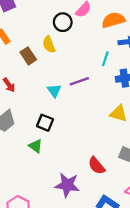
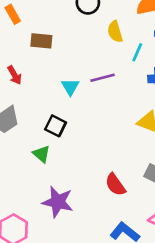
yellow semicircle: (49, 44) -> (115, 32), moved
brown rectangle: (28, 56) -> (41, 41), turned -56
purple star: (67, 185) -> (58, 202), moved

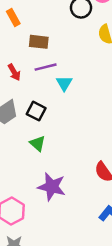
purple line: (103, 78) -> (46, 67), moved
black square: (56, 126) -> (36, 111), moved

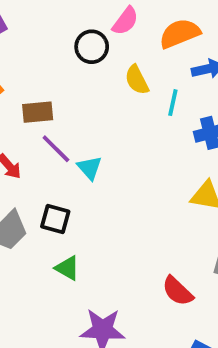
purple line: (46, 67) -> (56, 149), turned 70

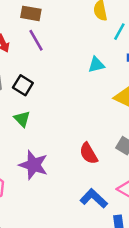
cyan triangle: (90, 168) -> (96, 65), moved, turned 42

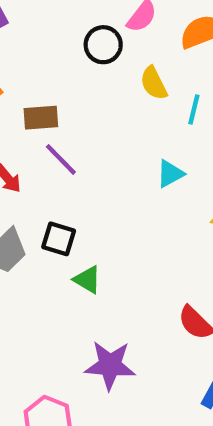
green triangle: (22, 119) -> (87, 280), moved

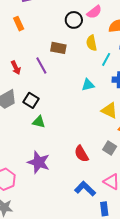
brown rectangle: (41, 118) -> (58, 48), moved
green triangle: (87, 280) -> (39, 122), turned -32

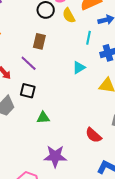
yellow semicircle: (92, 43) -> (69, 15), moved
brown rectangle: (58, 48) -> (39, 41), turned -70
black square: (31, 100) -> (28, 91), moved

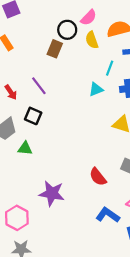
brown rectangle: (39, 41) -> (55, 49), moved
cyan triangle: (79, 68) -> (96, 89), moved
green triangle: (43, 118) -> (25, 148), moved

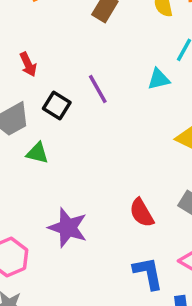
purple line: (39, 86) -> (98, 89), moved
blue L-shape: (108, 215) -> (148, 273), turned 35

